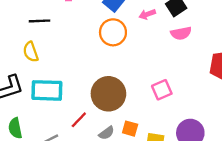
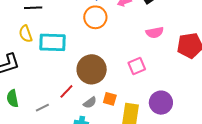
pink semicircle: (181, 33) -> (155, 32), moved
cyan rectangle: (47, 90) -> (53, 42), moved

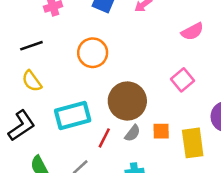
orange circle: (95, 17) -> (93, 53), moved
cyan rectangle: (53, 42) -> (73, 115), moved
gray semicircle: (90, 103) -> (133, 133), moved

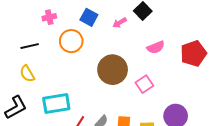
orange circle: (93, 53) -> (71, 41), moved
brown circle: (127, 101) -> (113, 70), moved

